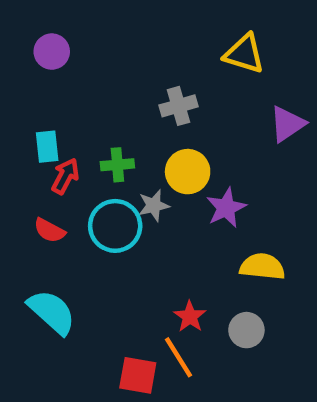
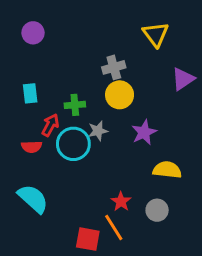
yellow triangle: (244, 54) -> (156, 34), turned 36
yellow circle: (188, 172) -> (120, 95), moved
red arrow: (65, 176) -> (50, 125), moved
red semicircle: (49, 230) -> (32, 147), turned -30

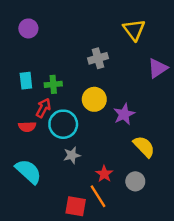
yellow circle: (120, 95) -> (94, 99), moved
green cross: (75, 105) -> (53, 84), moved
gray star: (98, 131) -> (72, 155), moved
yellow semicircle: (167, 170) -> (144, 147), turned 40

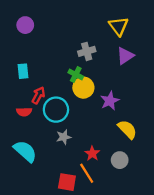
purple triangle: (158, 68) -> (125, 56), moved
green cross: (53, 84) -> (76, 74), moved, turned 32

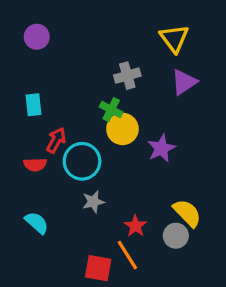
yellow semicircle: (127, 129) -> (187, 213), moved
cyan semicircle: (25, 151) -> (37, 223), size x0.7

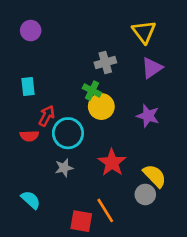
purple star: (161, 148) -> (148, 116), moved, turned -30
gray star: (93, 202) -> (64, 168), moved
cyan semicircle: (37, 223) -> (31, 200), moved
red star: (135, 226) -> (112, 162), moved, size x1.5

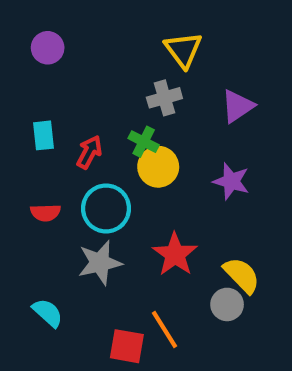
yellow triangle: (144, 32) -> (183, 50), moved
red arrow: (47, 116) -> (89, 152), moved
gray star: (64, 168) -> (100, 263), size x1.5

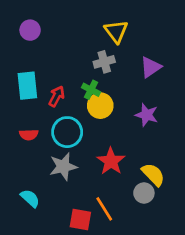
cyan rectangle: (43, 135) -> (27, 86), size x1.5

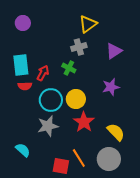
yellow triangle: (116, 31) -> (88, 24), turned 30
yellow circle: (100, 106) -> (76, 99), moved
purple star: (147, 115) -> (111, 87), turned -30
red semicircle: (29, 135) -> (25, 86), moved
gray circle: (144, 193) -> (109, 159), moved, size x1.5

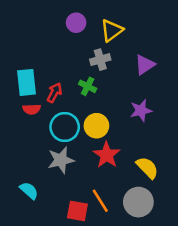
purple circle: (23, 23) -> (76, 23), moved

